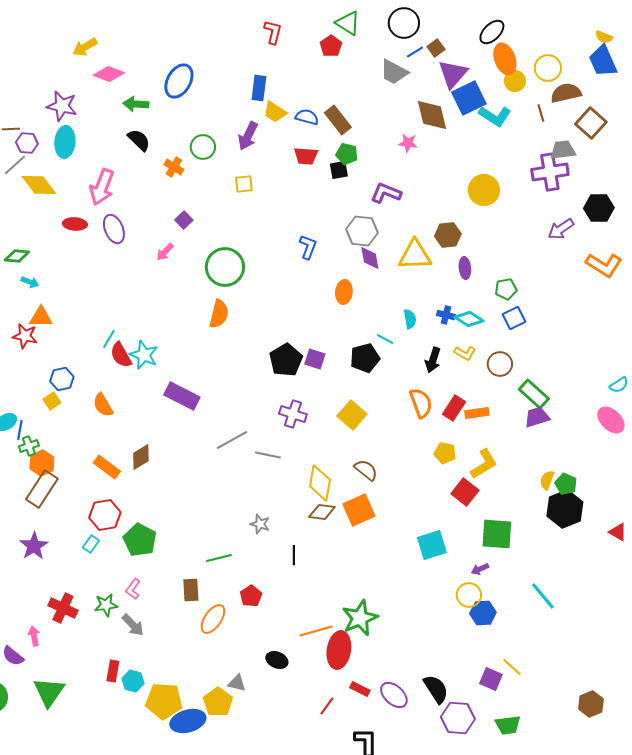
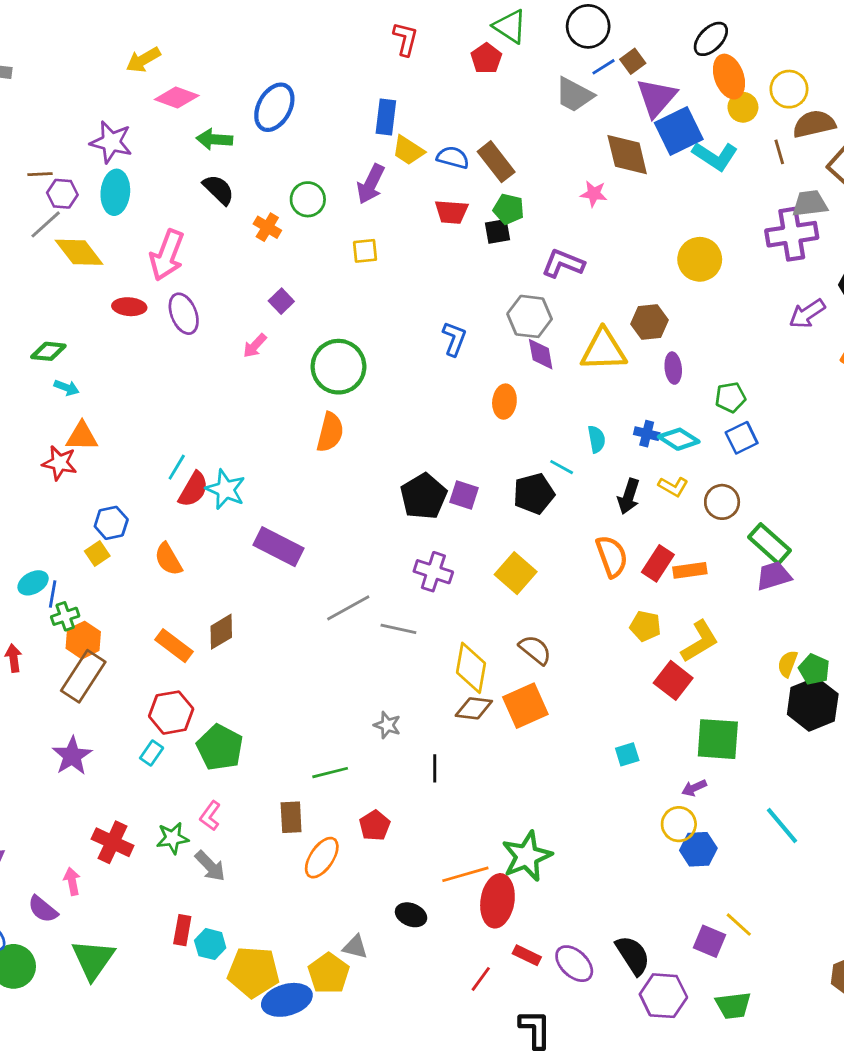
red semicircle: (121, 355) -> (193, 489), turned -120
cyan square: (432, 545) -> (627, 754), size x0.6

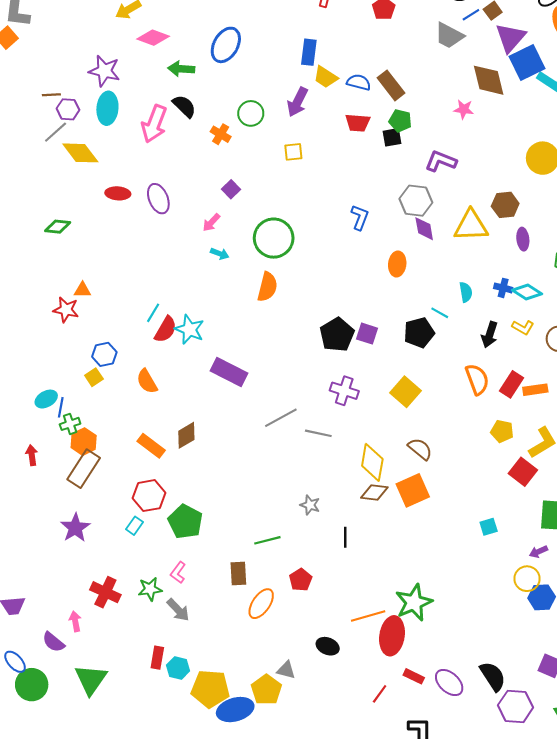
pink arrow: (167, 255) -> (154, 124), moved
cyan arrow: (67, 388) -> (220, 254), moved
orange triangle: (82, 436) -> (83, 290), size x0.7

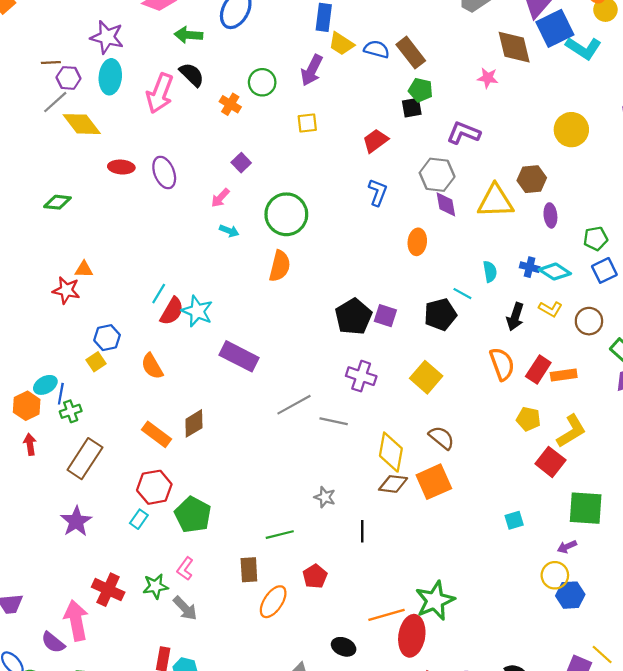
red trapezoid: (358, 123) -> (375, 141), moved, turned 140
orange hexagon: (84, 442) -> (27, 406), moved
pink arrow: (75, 621) -> (76, 620), size x1.8

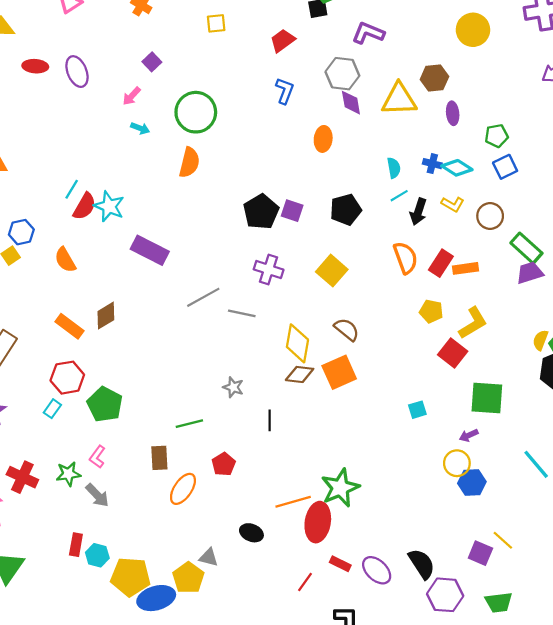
cyan line: (462, 294) -> (399, 196), moved, turned -60

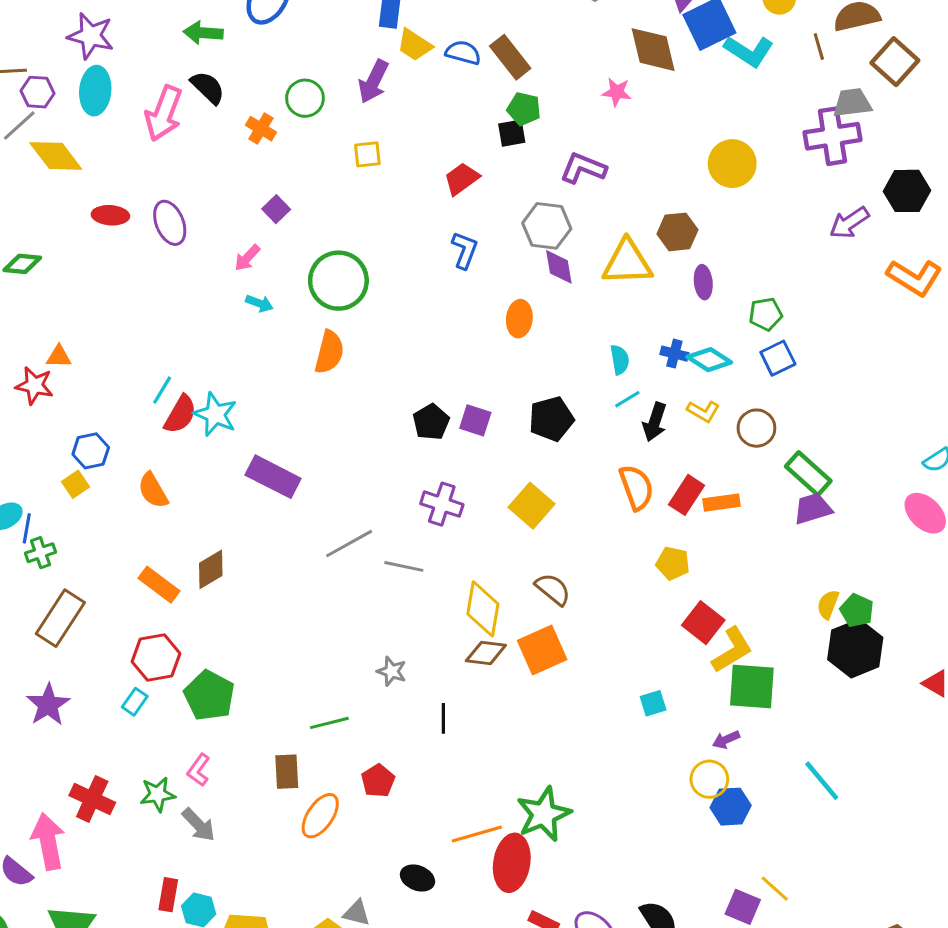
black pentagon: (261, 212) -> (431, 422), size x0.7
yellow L-shape: (473, 323) -> (732, 650), moved

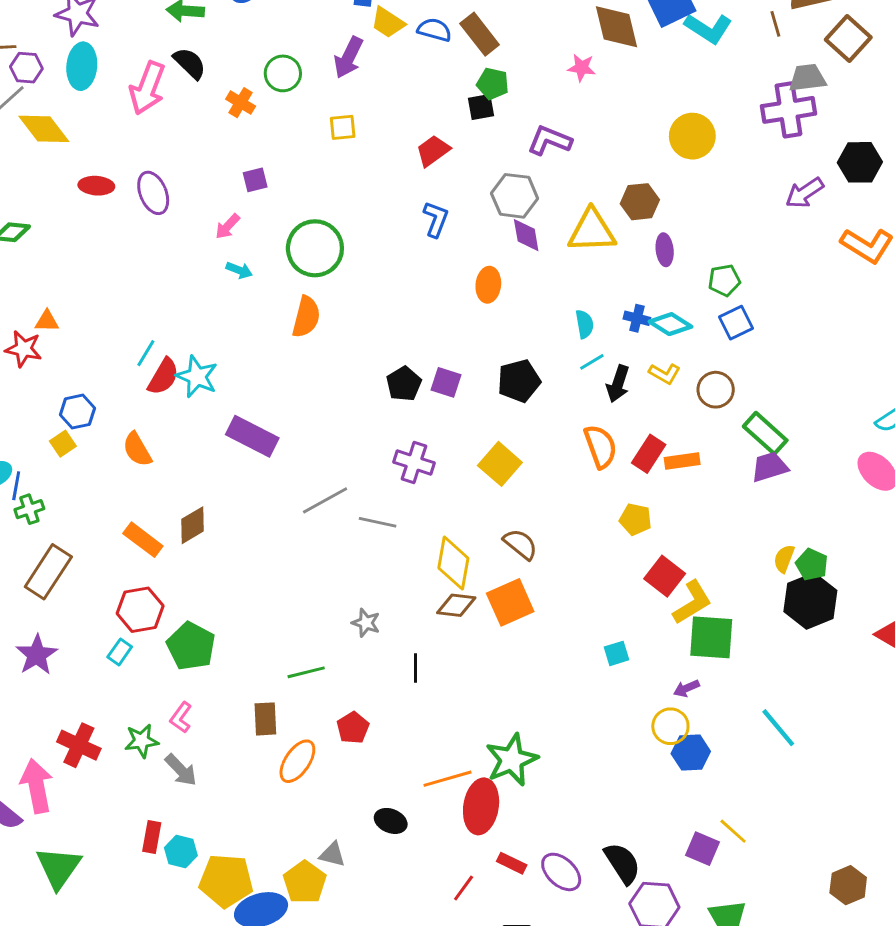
purple square: (276, 209) -> (255, 180), turned 30

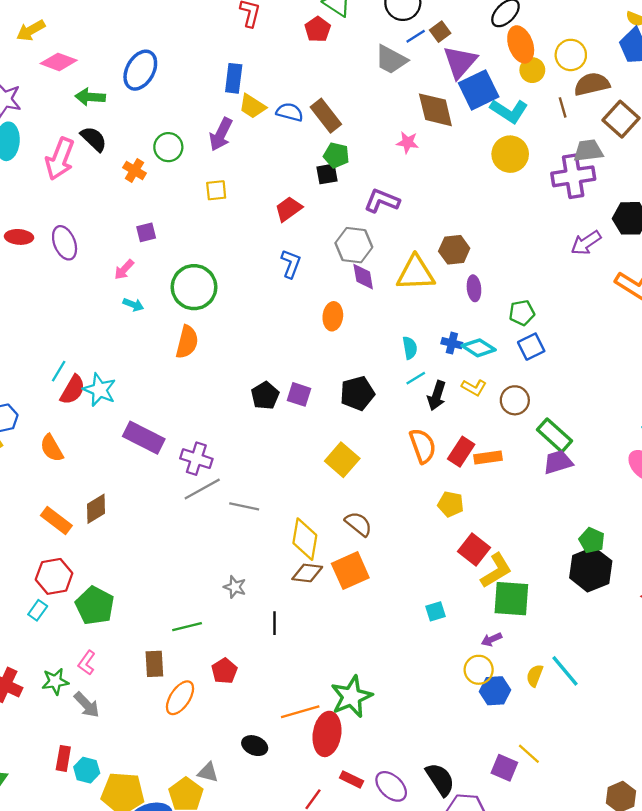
yellow circle: (692, 136) -> (510, 154), moved
purple cross: (414, 463) -> (196, 459), moved
yellow semicircle: (784, 559) -> (535, 676), moved

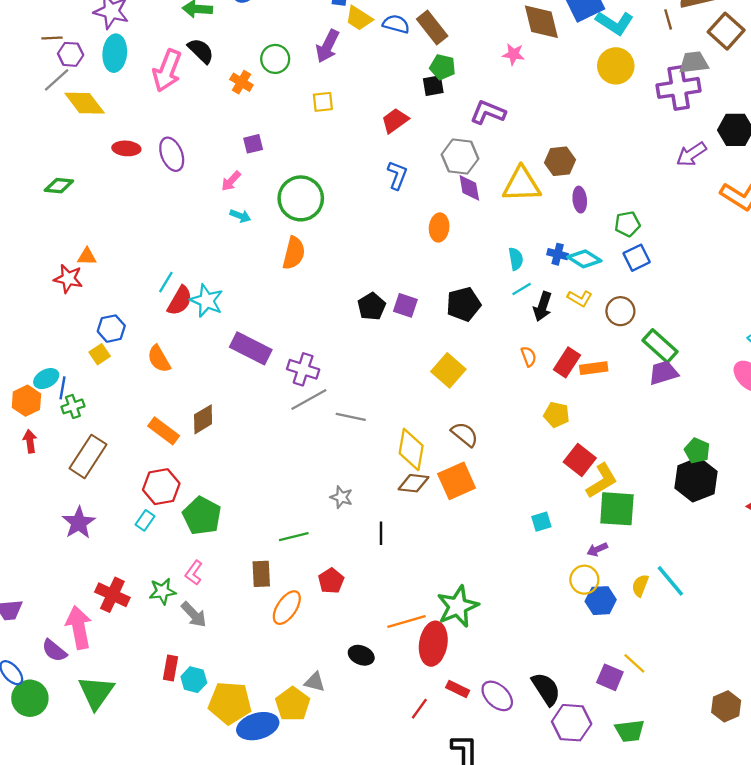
orange semicircle: (423, 446) -> (529, 356), size x0.6

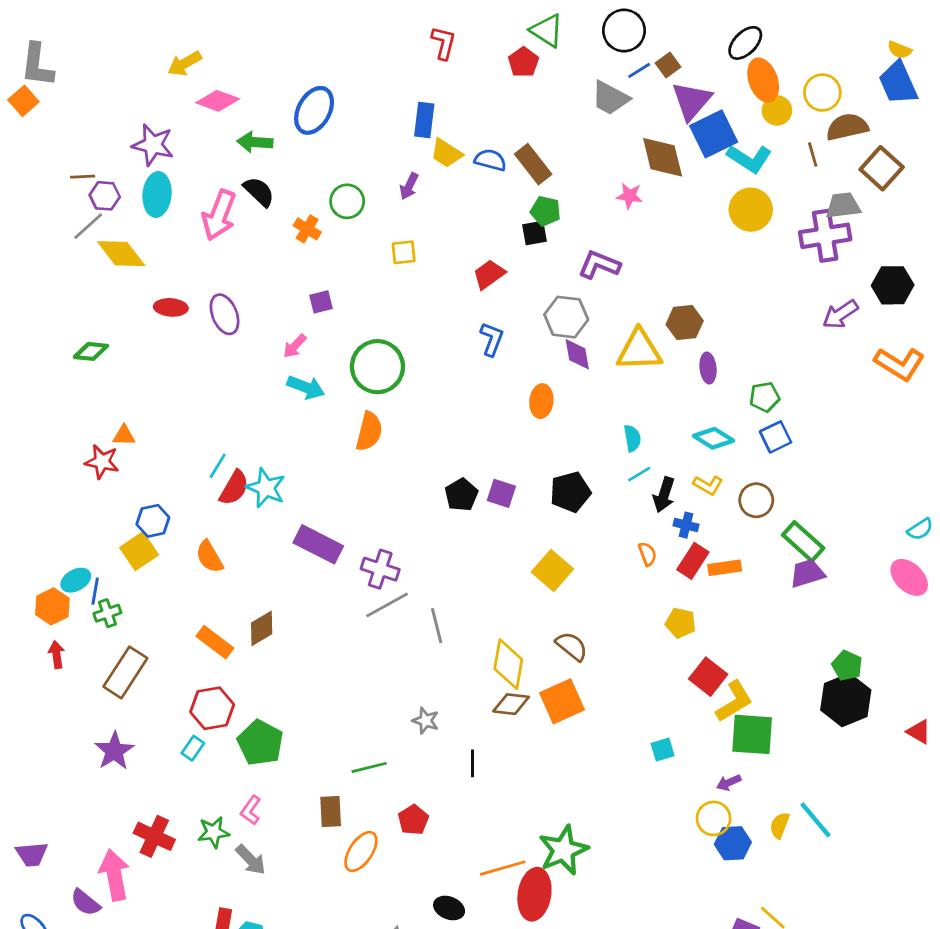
purple arrow: (327, 46) -> (409, 186), size x0.7
cyan arrow: (240, 216) -> (306, 387), size x1.5
blue cross: (558, 254) -> (686, 525), moved
yellow square: (100, 354) -> (139, 551), size x1.5
gray line: (351, 417) -> (437, 626), turned 64

